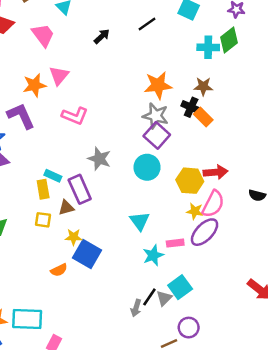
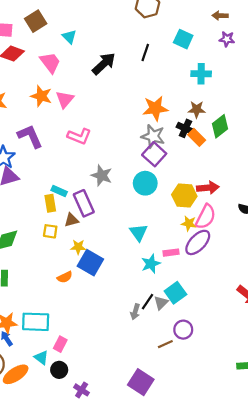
black line: (147, 24) -> (145, 52), turned -36
black arrow: (102, 36) -> (104, 64), size x1.6
green diamond: (229, 40) -> (220, 126), moved
orange star: (34, 85) -> (41, 96), moved, turned 30

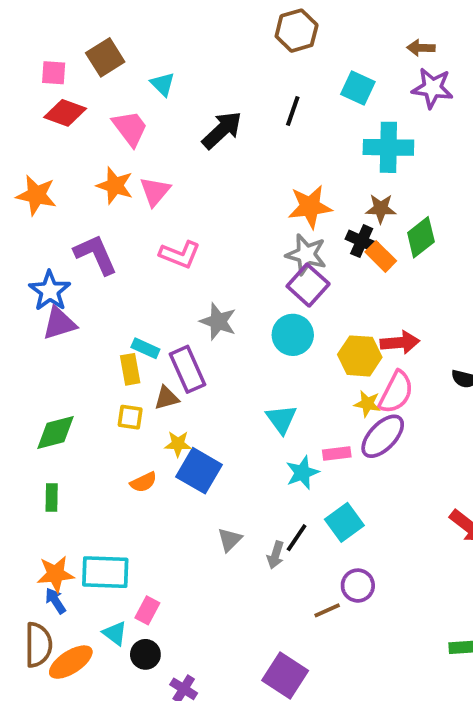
purple star: (227, 39) -> (432, 88), size x1.5
cyan cross: (201, 74) -> (388, 147), size x1.4
orange semicircle: (65, 277) -> (144, 482), moved
gray triangle: (161, 303) -> (230, 540), moved

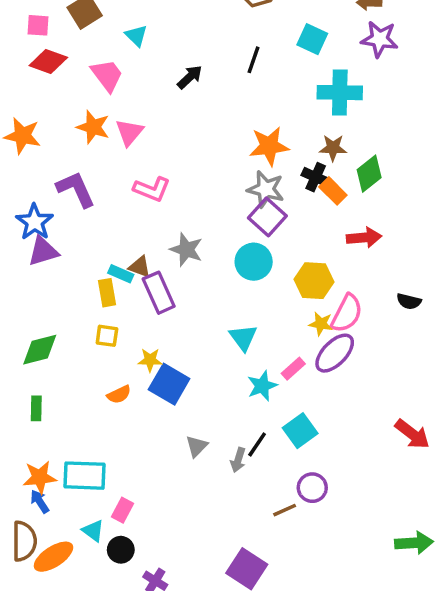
black arrow: (222, 130) -> (190, 77), size x0.7
red arrow: (400, 343) -> (364, 238), moved
brown triangle: (166, 398) -> (140, 267), moved, turned 35
pink rectangle: (337, 453) -> (293, 369), turned -35

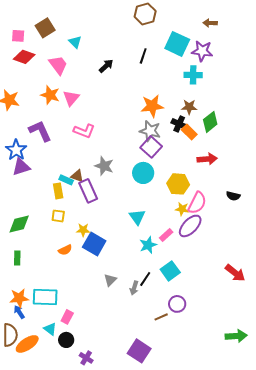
cyan square: (312, 39) -> (177, 44), size x1.4
purple star: (380, 39) -> (202, 51), moved
cyan cross: (340, 93) -> (193, 75), size x0.7

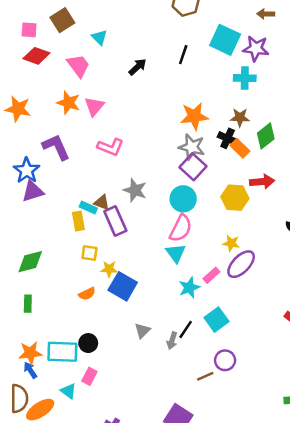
yellow hexagon: (178, 184) -> (235, 198), moved
pink semicircle: (197, 203) -> (181, 228), moved
yellow square: (58, 216) -> (89, 253), moved
black circle: (66, 340) -> (88, 343), moved

